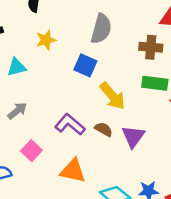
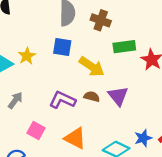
yellow star: (46, 40) -> (27, 56), moved
brown cross: (151, 47) -> (101, 20), moved, turned 30
orange triangle: (73, 171) -> (75, 138), turned 30

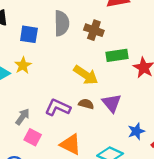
blue square: (62, 47) -> (29, 34), moved
gray arrow: (15, 100) -> (22, 117), moved
blue star: (143, 138) -> (136, 131), moved

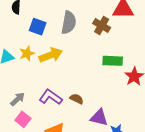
brown cross: (94, 30) -> (102, 25), moved
yellow arrow: (86, 75) -> (51, 55), moved, turned -65
purple triangle: (112, 103) -> (99, 117), moved, turned -48

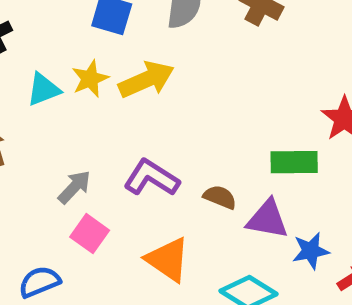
green rectangle: (113, 61) -> (294, 162), moved
brown semicircle: (77, 99) -> (220, 197), moved

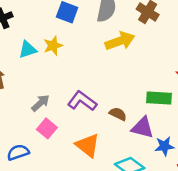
yellow arrow: (146, 80) -> (120, 41), moved

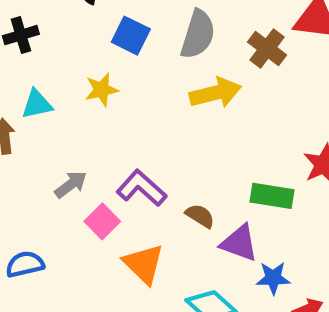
cyan triangle: (28, 50) -> (37, 104), moved
pink square: (47, 128) -> (102, 221), moved

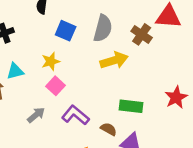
green rectangle: (272, 196) -> (131, 106), moved
pink square: (102, 221) -> (56, 86), moved

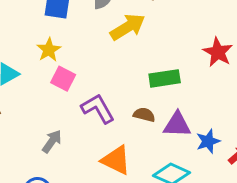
gray arrow: (36, 115) -> (52, 141), moved
purple L-shape: (75, 115) -> (98, 109), turned 36

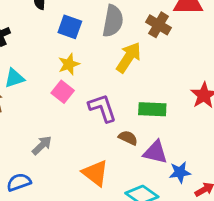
yellow arrow: (128, 27) -> (129, 57), turned -36
yellow star: (49, 50) -> (69, 64), moved
purple L-shape: (98, 109) -> (102, 108), moved

